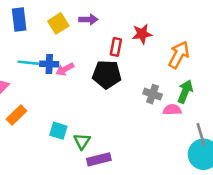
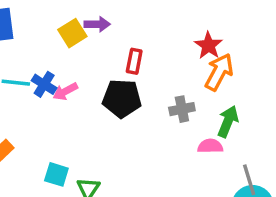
yellow square: (58, 23) -> (72, 33), moved
red star: (142, 34) -> (208, 45), moved, turned -30
blue cross: (49, 64) -> (44, 84), turned 30
gray cross: (153, 94) -> (182, 109), moved, turned -30

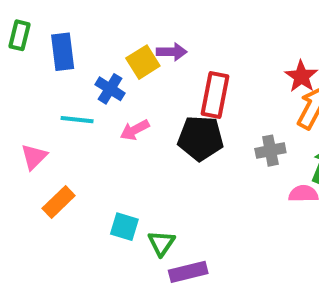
red rectangle: (134, 61) -> (215, 95), size x1.5
blue cross: (44, 84) -> (110, 89), moved

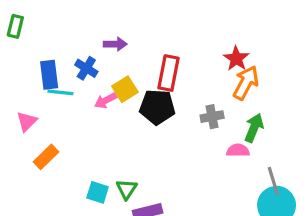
blue rectangle: (63, 52) -> (49, 75), moved
purple arrow: (172, 52) -> (115, 44), moved
yellow square: (143, 62) -> (125, 89), moved
cyan square: (124, 227) -> (98, 192), moved

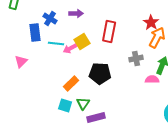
blue cross: (86, 68) -> (50, 18), moved
cyan line: (60, 92) -> (56, 43), moved
black pentagon: (157, 107) -> (100, 73), moved
orange rectangle: (46, 157) -> (71, 83), moved

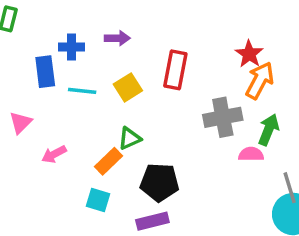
blue cross: (50, 18) -> (72, 47), turned -32
pink arrow: (70, 48) -> (54, 154), moved
gray cross: (136, 58) -> (223, 117), size x1.5
black pentagon: (100, 73) -> (160, 182), moved
green triangle: (83, 103) -> (130, 138), moved, turned 32

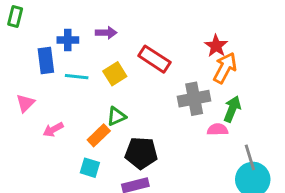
red rectangle: (175, 70) -> (154, 59), turned -68

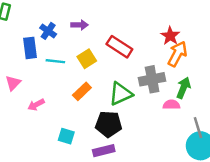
blue cross: (68, 40) -> (48, 31), turned 35
green triangle: (116, 116) -> (121, 94), moved, size x1.5
orange rectangle: (99, 135) -> (82, 91), moved

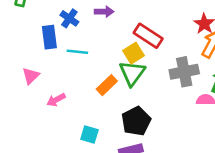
yellow square: (87, 59) -> (133, 53), moved
green triangle: (121, 94) -> (132, 73), moved, turned -30
black pentagon: (109, 124) -> (136, 121), turned -30

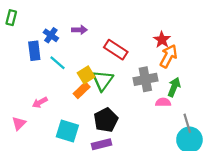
cyan line: (77, 52) -> (57, 63), turned 35
yellow square: (133, 53) -> (86, 75), moved
pink triangle: (31, 76) -> (19, 123), moved
cyan square: (89, 135) -> (67, 131), size x1.5

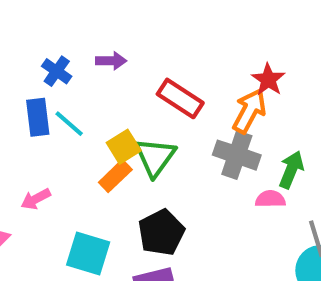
blue rectangle: (34, 51) -> (38, 117), moved
orange arrow: (169, 56) -> (249, 111), moved
gray cross: (145, 79) -> (237, 155), turned 30

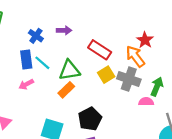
orange arrow: (249, 111) -> (135, 56), turned -65
yellow square: (124, 147) -> (106, 75), moved
green triangle: (155, 157) -> (69, 70), moved, turned 45
pink arrow: (36, 199) -> (26, 84), moved

